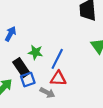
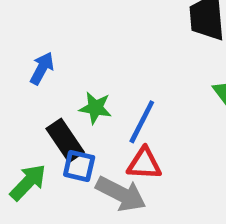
blue square: (28, 80) -> (79, 166), turned 32
gray arrow: (47, 93) -> (121, 194), size x1.5

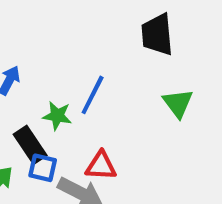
blue line: (142, 122) -> (93, 95), moved

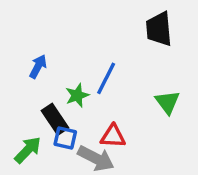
green triangle: (178, 103) -> (167, 102), moved
green star: (57, 116) -> (77, 95), turned -30

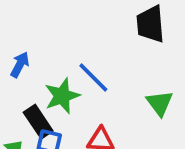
blue line: (106, 78) -> (93, 77), turned -72
green star: (77, 95) -> (62, 96), size x1.4

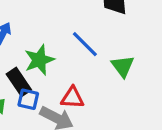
blue line: (93, 77) -> (85, 44), moved

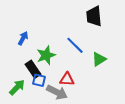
green triangle: (123, 66) -> (99, 59), turned 35

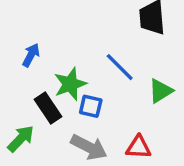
red triangle: (67, 79) -> (138, 147), moved
blue square: (39, 80) -> (91, 106), moved

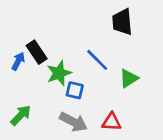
blue arrow: (31, 55) -> (18, 61), moved
black rectangle: (48, 108) -> (37, 52), moved

